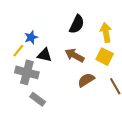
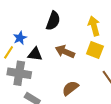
black semicircle: (77, 24) -> (53, 21), moved
brown semicircle: (86, 80) -> (70, 88), moved

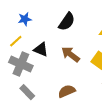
blue star: (20, 38) -> (25, 19), moved

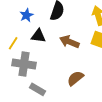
blue star: (25, 19) -> (26, 15), moved
black triangle: (41, 49) -> (38, 36), moved

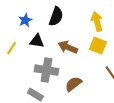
gray cross: (24, 64) -> (46, 70), moved

